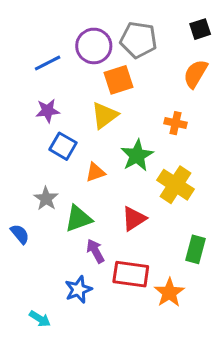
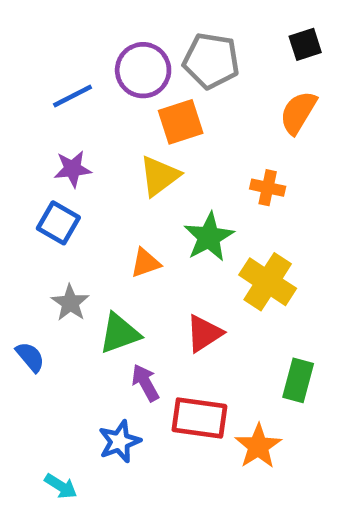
blue square: (63, 146) -> (58, 223), moved

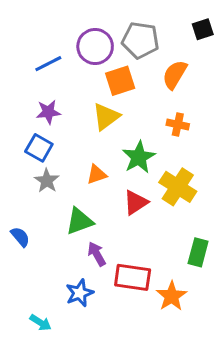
orange semicircle: (298, 112) -> (175, 75), moved
gray star: (70, 303) -> (47, 181), moved
red triangle: (204, 333) -> (136, 202), moved

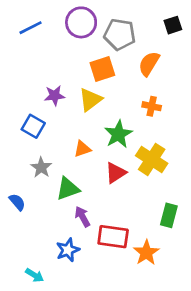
purple circle: (95, 46) -> (81, 22), moved
blue line: (48, 64) -> (31, 28), moved
purple star: (48, 112) -> (54, 96), moved
gray star: (47, 181) -> (41, 167), moved

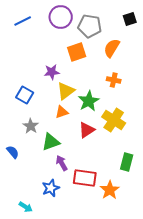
purple star: (54, 96) -> (52, 72), moved
yellow triangle: (90, 100) -> (66, 91), moved

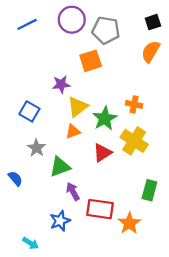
orange semicircle: (112, 48) -> (151, 51), moved
orange cross: (114, 80) -> (134, 104), moved

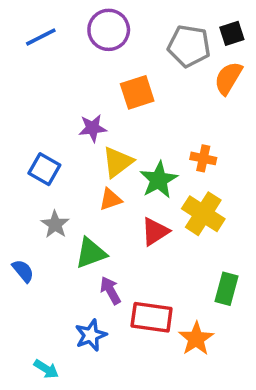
gray pentagon: (106, 30) -> (189, 46), moved

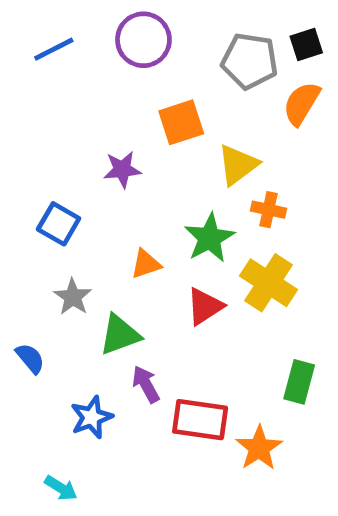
yellow triangle: (118, 162) -> (238, 165), moved
blue star: (91, 335) -> (92, 417), moved

